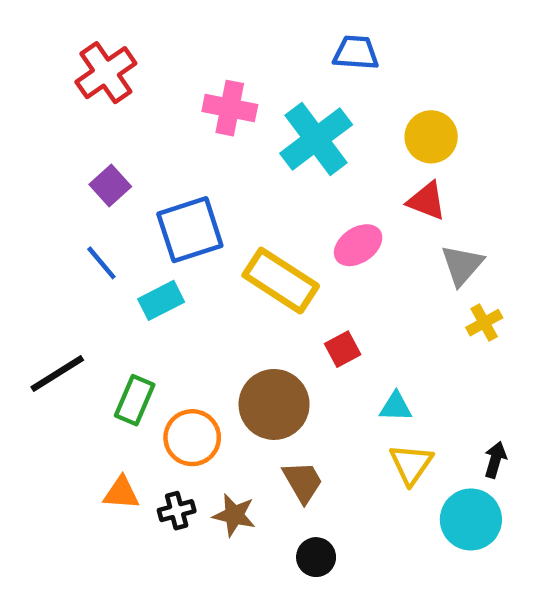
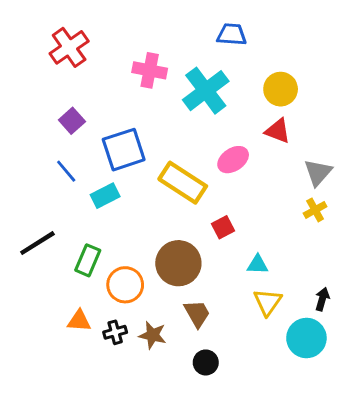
gray triangle: (462, 265) -> (318, 173), moved

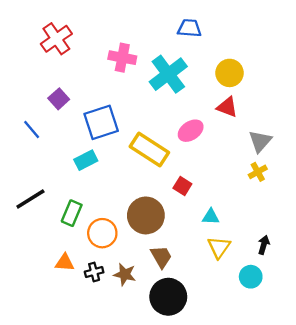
blue line: (66, 171) -> (32, 129), moved
red square: (223, 227) -> (182, 186), turned -30
cyan circle: (306, 338) -> (251, 277), size x0.7
black circle: (206, 362) -> (168, 297), size x1.8

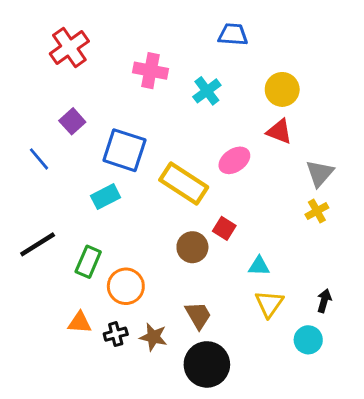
cyan cross: (168, 74) -> (207, 91), size x0.6
blue square: (101, 122) -> (124, 150), turned 36
brown circle: (146, 215) -> (192, 247), moved, size x0.7

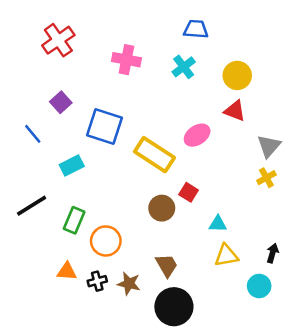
cyan cross: (207, 91) -> (184, 67), moved
cyan rectangle: (106, 197) -> (72, 166), moved
yellow triangle: (269, 304) -> (226, 256), turned 45

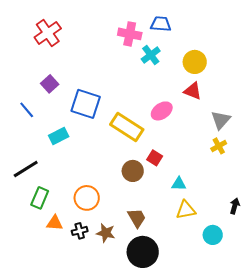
pink cross: (126, 60) -> (130, 34), moved
green rectangle: (74, 220) -> (40, 198), moved
black arrow: (273, 253) -> (235, 206), moved

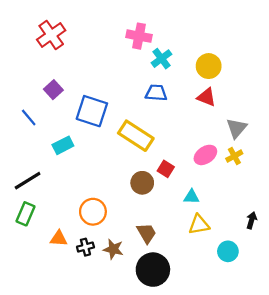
blue trapezoid: (161, 24) -> (156, 93), moved
pink ellipse: (162, 111) -> (205, 155), moved
green rectangle: (40, 198) -> (25, 214), moved

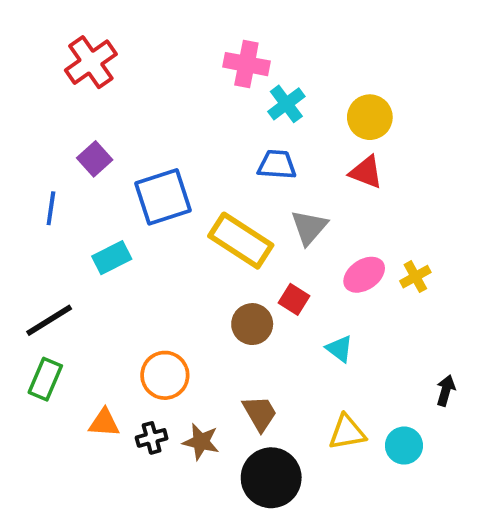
blue square: (92, 111) -> (163, 197), turned -36
blue line: (29, 117) -> (51, 208), turned 48
gray triangle: (236, 128) -> (309, 227), moved
cyan triangle: (191, 197) -> (339, 349), turned 35
yellow triangle: (199, 225) -> (347, 432), moved

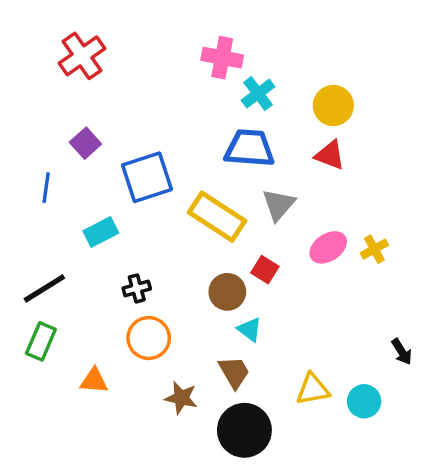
blue trapezoid: (277, 165) -> (250, 148), size x1.4
cyan triangle: (339, 349) -> (250, 329), moved
black arrow: (446, 390) -> (402, 352), turned 132
black cross: (152, 438) -> (137, 288), moved

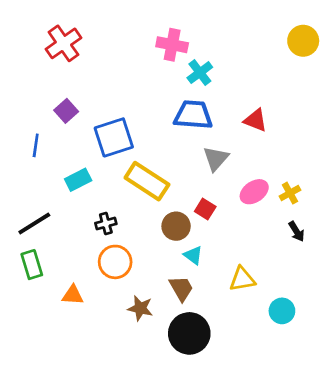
yellow circle: (333, 106) -> (303, 41), moved
yellow rectangle: (217, 217) -> (147, 181), moved
green rectangle: (41, 341) -> (32, 265), turned -40
black arrow: (402, 352) -> (297, 231), moved
yellow triangle: (313, 389) -> (242, 279), moved

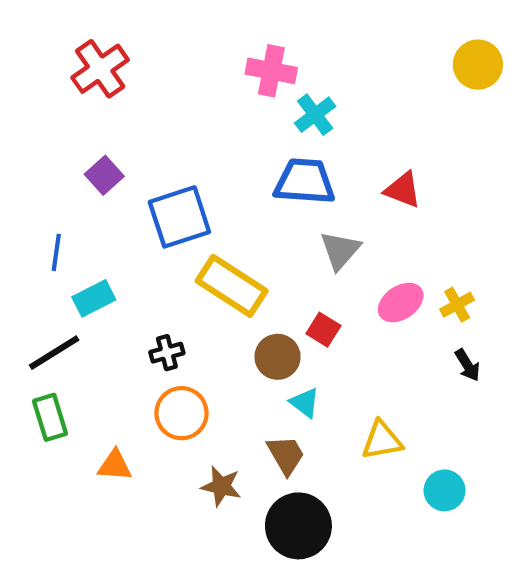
blue line: (36, 145) -> (56, 252), moved
cyan rectangle: (78, 180) -> (94, 298), moved

